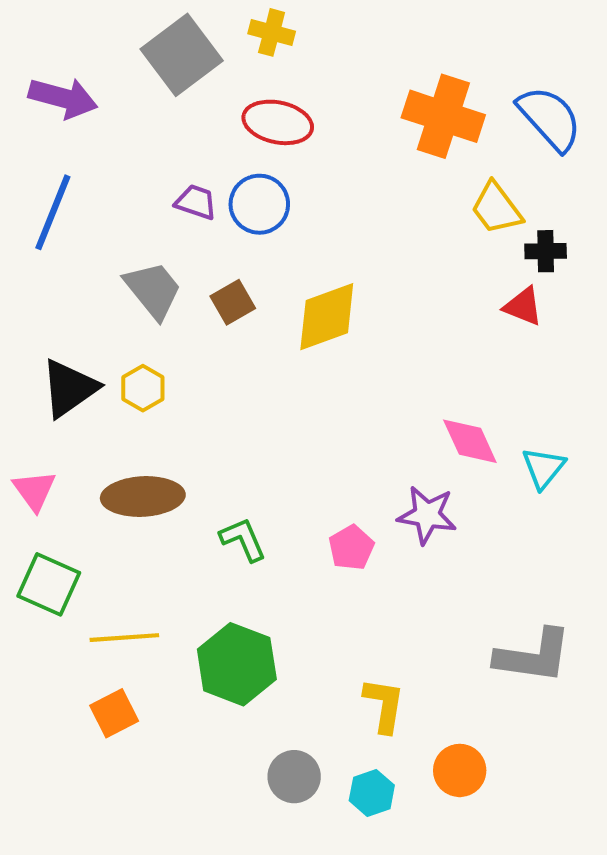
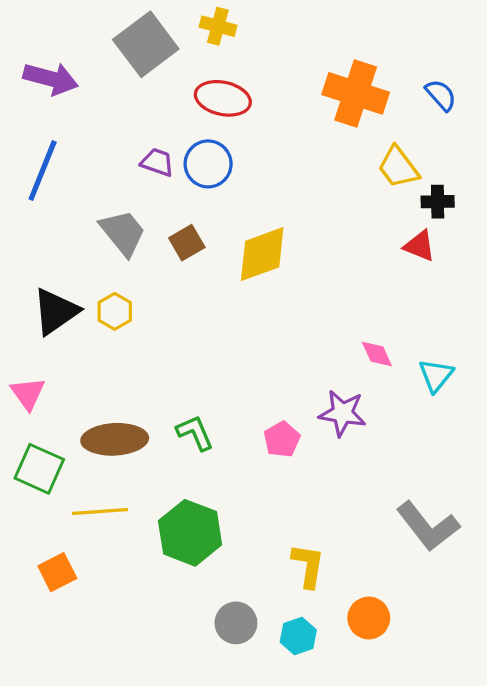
blue semicircle: (550, 118) -> (441, 95), size x0.6
pink diamond: (470, 441) -> (377, 354), size x0.7
brown ellipse: (143, 497) -> (115, 439), moved
gray L-shape: (533, 656) -> (428, 526), turned 44
orange square: (114, 713) -> (57, 572), moved

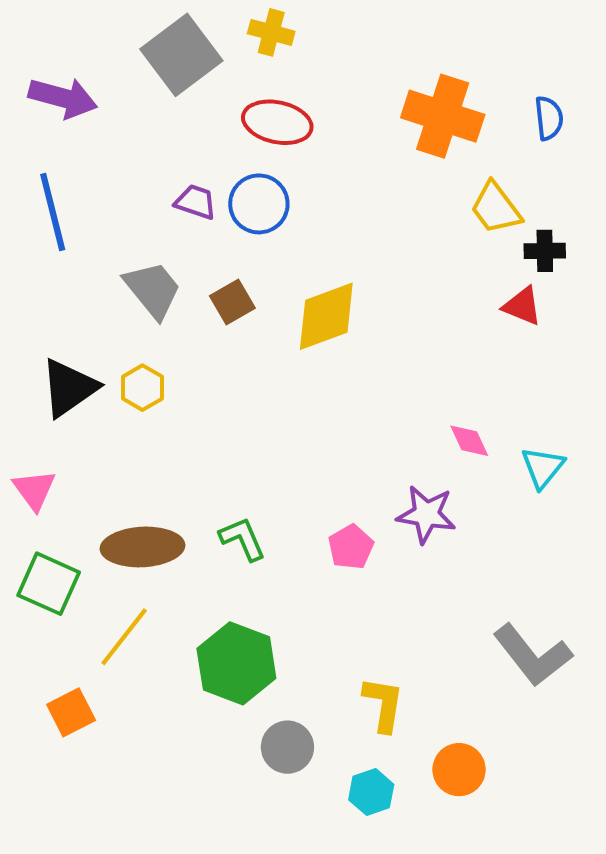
blue semicircle: (441, 95) -> (549, 118), turned 36
blue line: (43, 170) -> (53, 212), turned -36
yellow line: (100, 511) -> (124, 637), turned -48
gray circle: (236, 623) -> (287, 747), moved

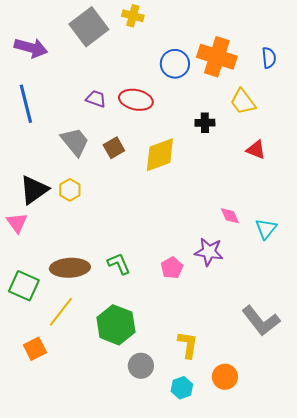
red ellipse: (277, 122) -> (136, 100), moved
blue circle: (259, 204) -> (175, 64), moved
black cross: (545, 251) -> (205, 123), moved
pink triangle: (34, 490) -> (17, 223), moved

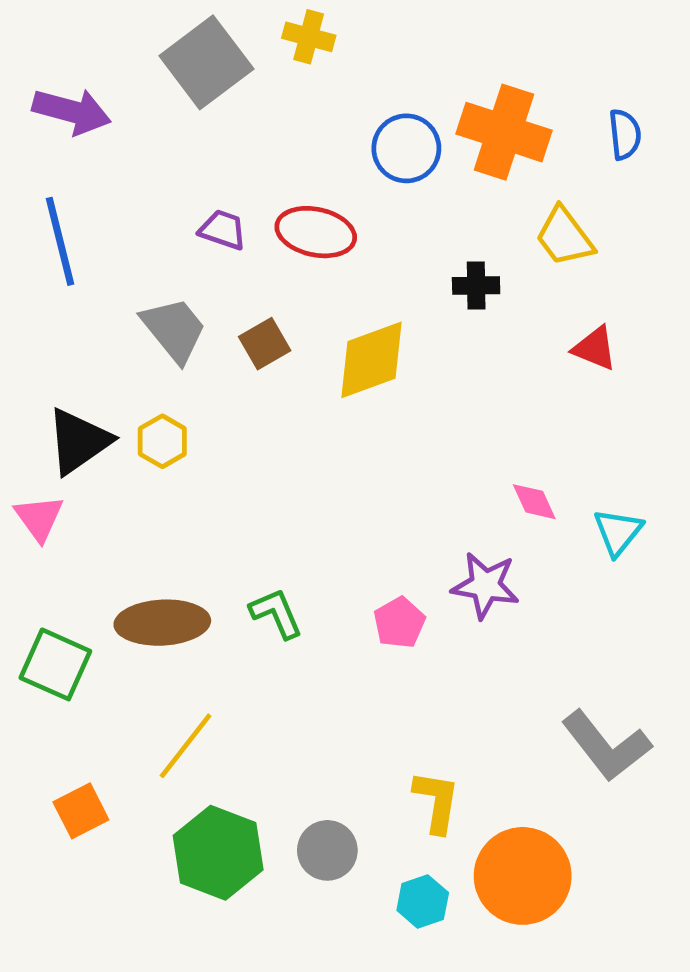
yellow line: (61, 312) -> (186, 746), moved
green hexagon: (116, 325) -> (218, 853), moved
orange circle: (225, 377) -> (523, 876), size x1.6

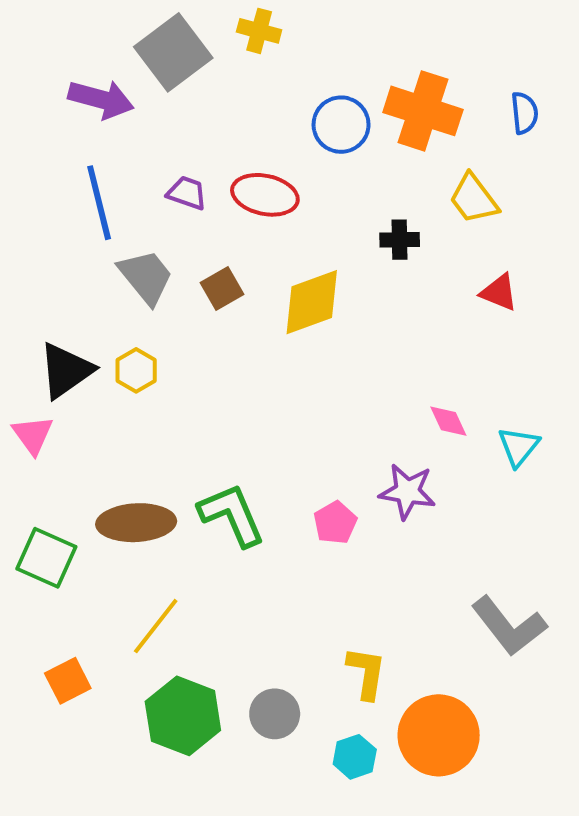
purple arrow: (72, 111) -> (101, 99), moved
blue line: (60, 241) -> (99, 203), moved
green L-shape: (276, 613) -> (232, 515), size x1.5

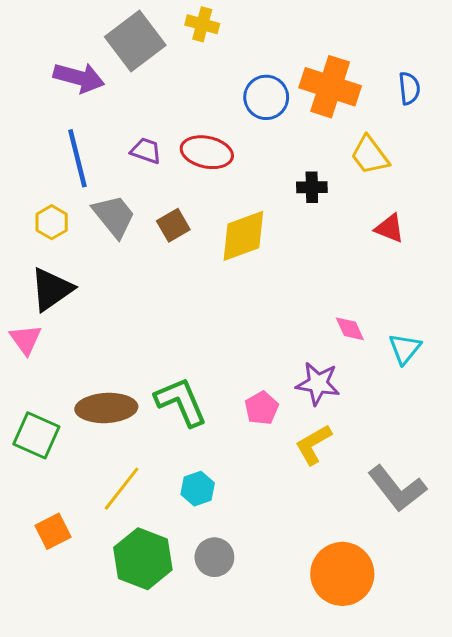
yellow hexagon: (136, 370) -> (52, 222), moved
yellow L-shape: (366, 673) -> (313, 445), moved, turned -129
cyan hexagon: (355, 757) -> (198, 489), moved

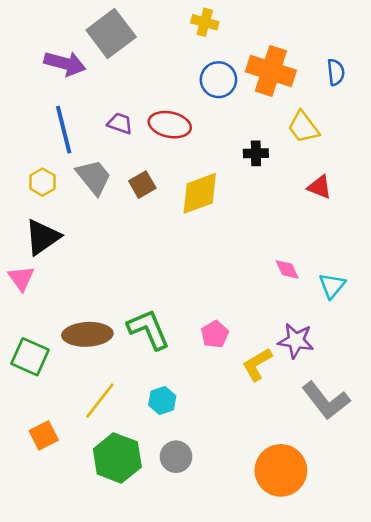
yellow cross: (202, 24) -> (205, 22), moved
purple star: (318, 384) -> (296, 341), moved

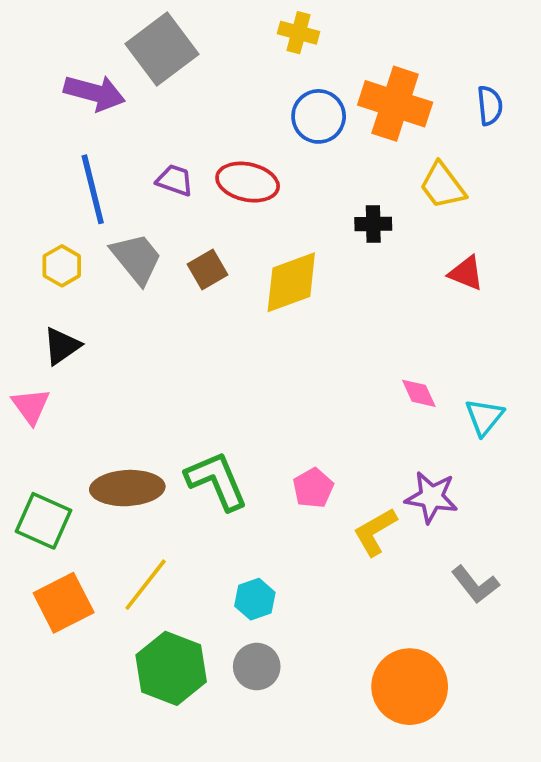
black triangle: (42, 237) -> (62, 346), size x0.7
cyan hexagon: (162, 401) -> (255, 599), moved
gray L-shape: (326, 401) -> (475, 585), size x0.7
orange square: (44, 435) -> (64, 603), moved, size x1.4

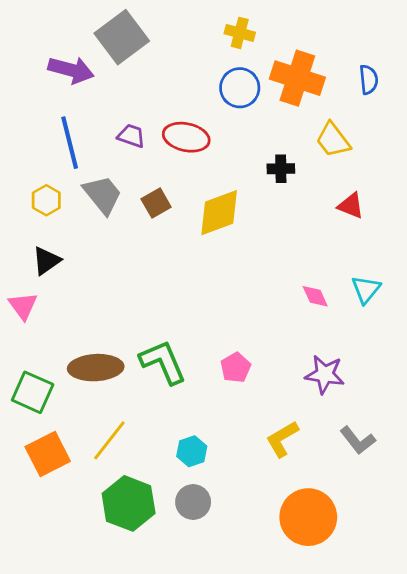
yellow cross: (299, 33) -> (240, 33), moved
cyan triangle: (484, 417) -> (366, 289), moved
yellow L-shape: (375, 532) -> (282, 439), moved

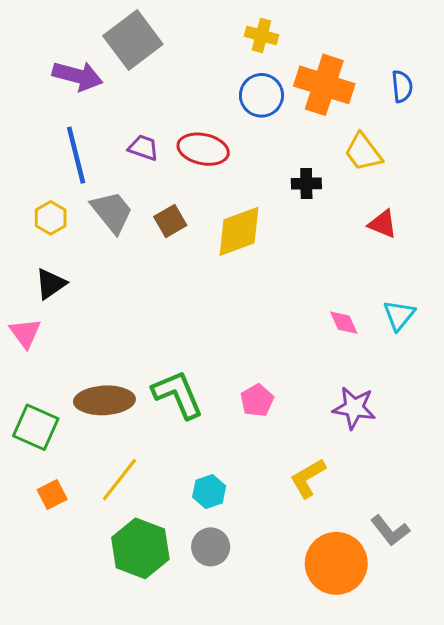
gray L-shape: (358, 440) -> (390, 530), moved
orange square: (48, 454) -> (52, 495), size x0.6

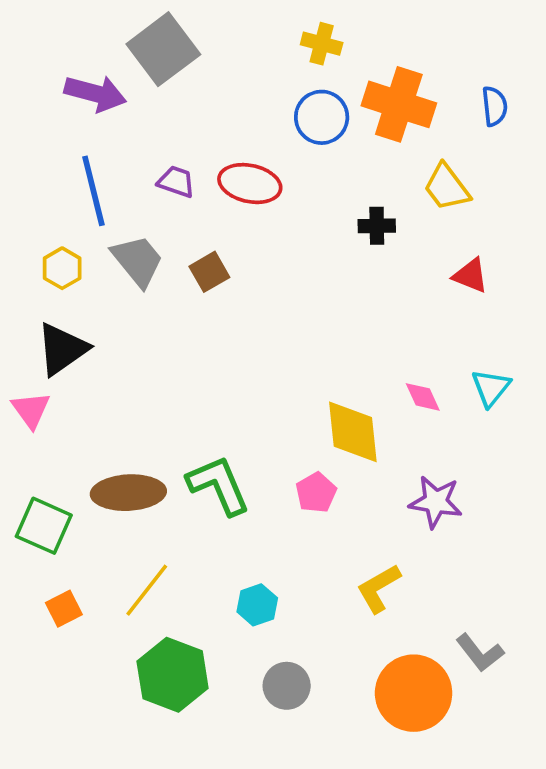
yellow diamond: (239, 231) -> (353, 432), moved, turned -76
black triangle: (51, 284) -> (62, 349), size x1.4
gray circle: (211, 547) -> (287, 686), moved

